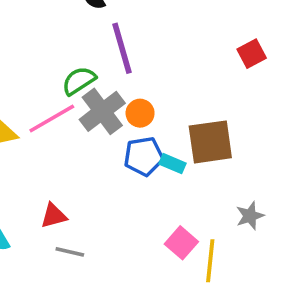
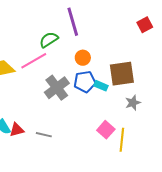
gray cross: (102, 111) -> (57, 88), moved
red triangle: (54, 216) -> (17, 130), moved
gray star: (250, 216) -> (133, 103), moved

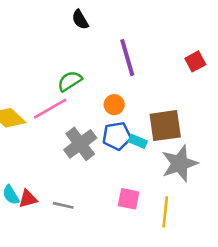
purple line: (73, 22) -> (127, 58), moved
gray star: (133, 103) -> (180, 163), size x1.8
pink square: (106, 130) -> (129, 199), moved, turned -30

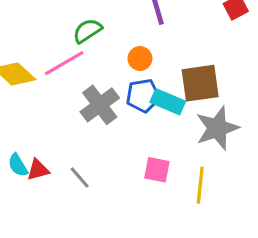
cyan rectangle: (138, 141) -> (168, 102), size x1.5
gray line: (63, 205) -> (80, 177), turned 36

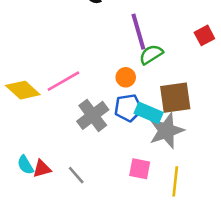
green semicircle: (87, 31) -> (151, 54), moved
gray star: (217, 128) -> (166, 131), moved

